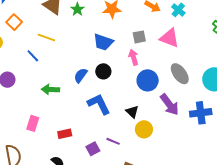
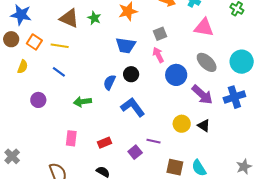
yellow line: (46, 37) -> (60, 46), moved
pink triangle: (169, 38) -> (204, 27), moved
black triangle: (132, 112) -> (204, 126), moved

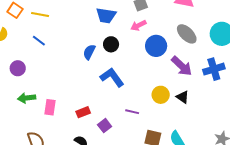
pink arrow: (158, 55) -> (138, 25), turned -91
green arrow: (82, 102) -> (27, 98), moved
purple square: (135, 152) -> (105, 126), moved

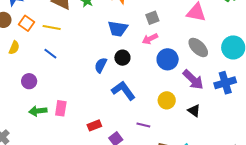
yellow circle: (161, 95) -> (167, 100), moved
pink rectangle: (50, 107) -> (61, 108), moved

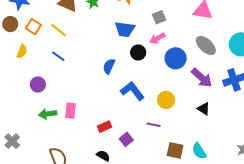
yellow line: (52, 28) -> (59, 30), turned 30
black circle: (122, 58) -> (138, 53), moved
yellow circle: (167, 100) -> (166, 100), moved

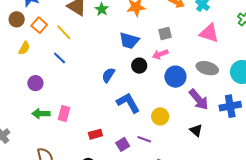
gray ellipse: (206, 45) -> (207, 68), turned -35
purple square: (126, 139) -> (123, 144), moved

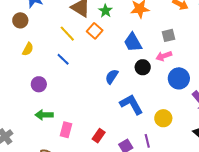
orange square: (39, 25) -> (95, 31), moved
blue trapezoid: (129, 41) -> (133, 42), turned 45
pink rectangle: (64, 114) -> (66, 130), moved
red rectangle: (95, 134) -> (99, 136), turned -40
purple line: (144, 139) -> (147, 141), turned 56

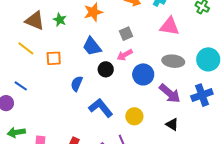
orange square: (95, 31) -> (54, 58), moved, turned -35
blue line: (63, 59) -> (21, 86), moved

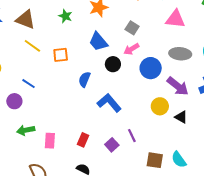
brown triangle: (35, 21) -> (26, 20), moved
gray square: (126, 34) -> (132, 28), turned -32
yellow circle: (134, 116) -> (160, 106), moved

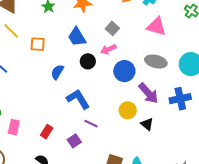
purple line: (132, 136) -> (91, 124), moved, turned -48

